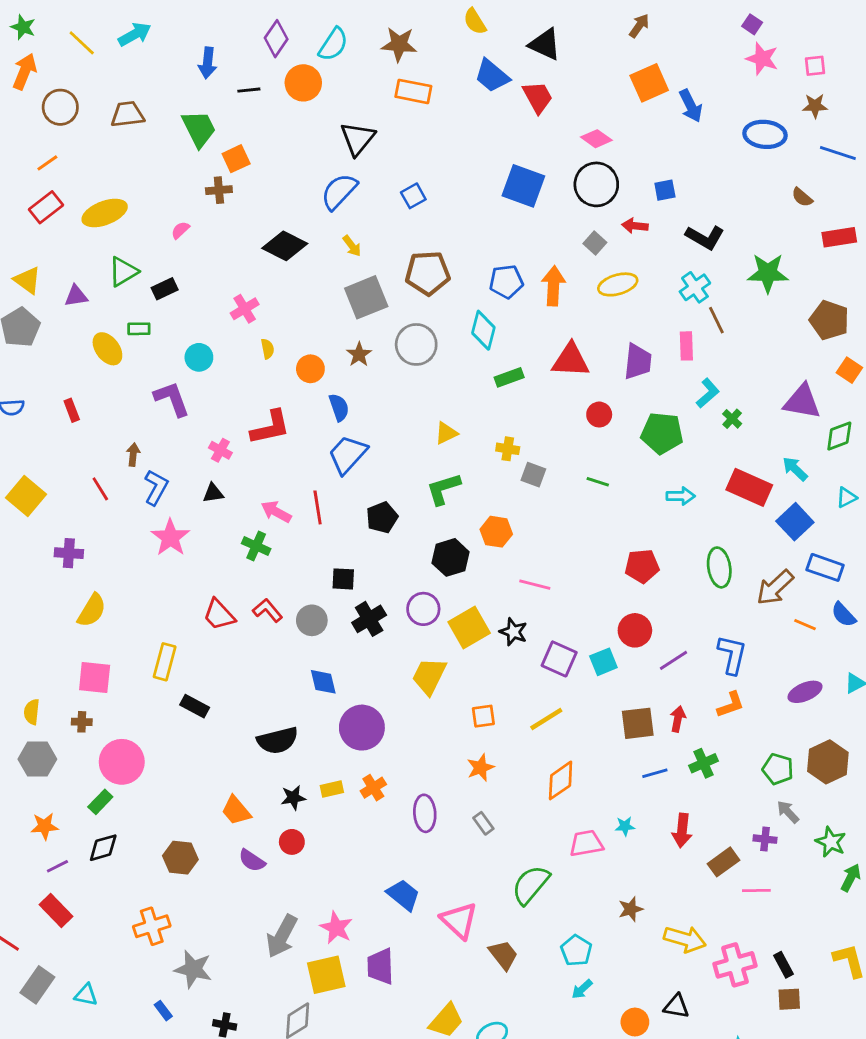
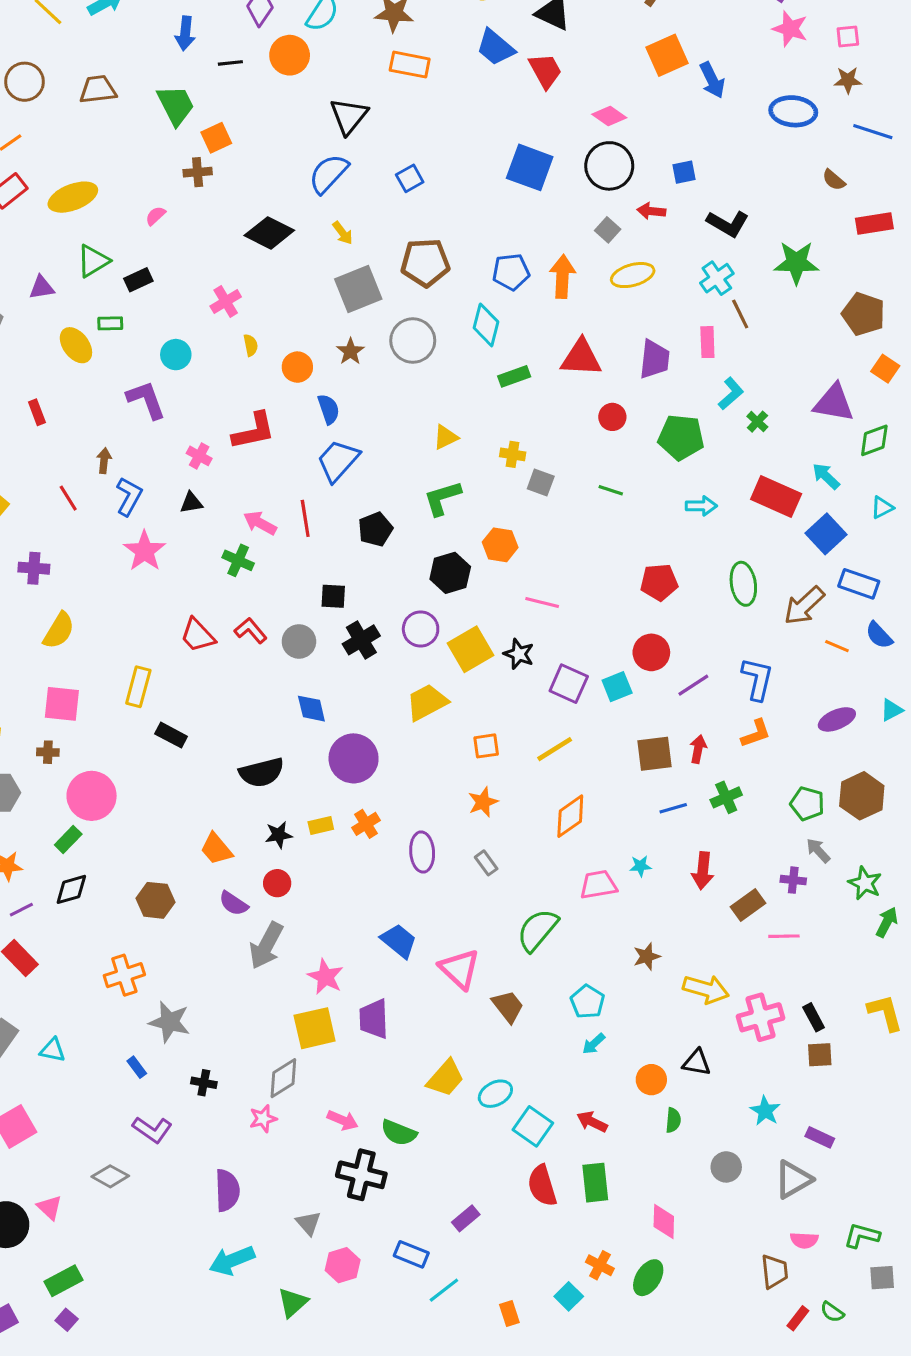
yellow trapezoid: (429, 676) -> (427, 702), turned 36
gray arrow: (282, 936) -> (266, 946), moved

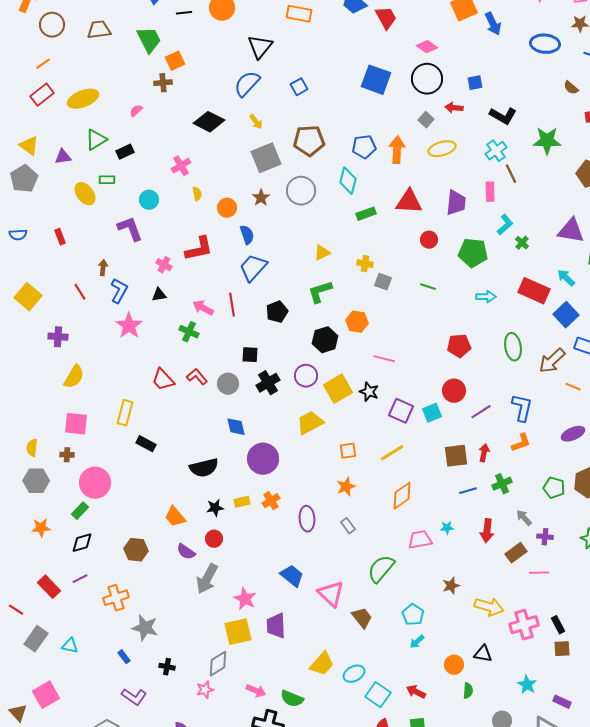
gray arrow: (818, 850) -> (524, 518), moved
purple line: (21, 910) -> (80, 579), moved

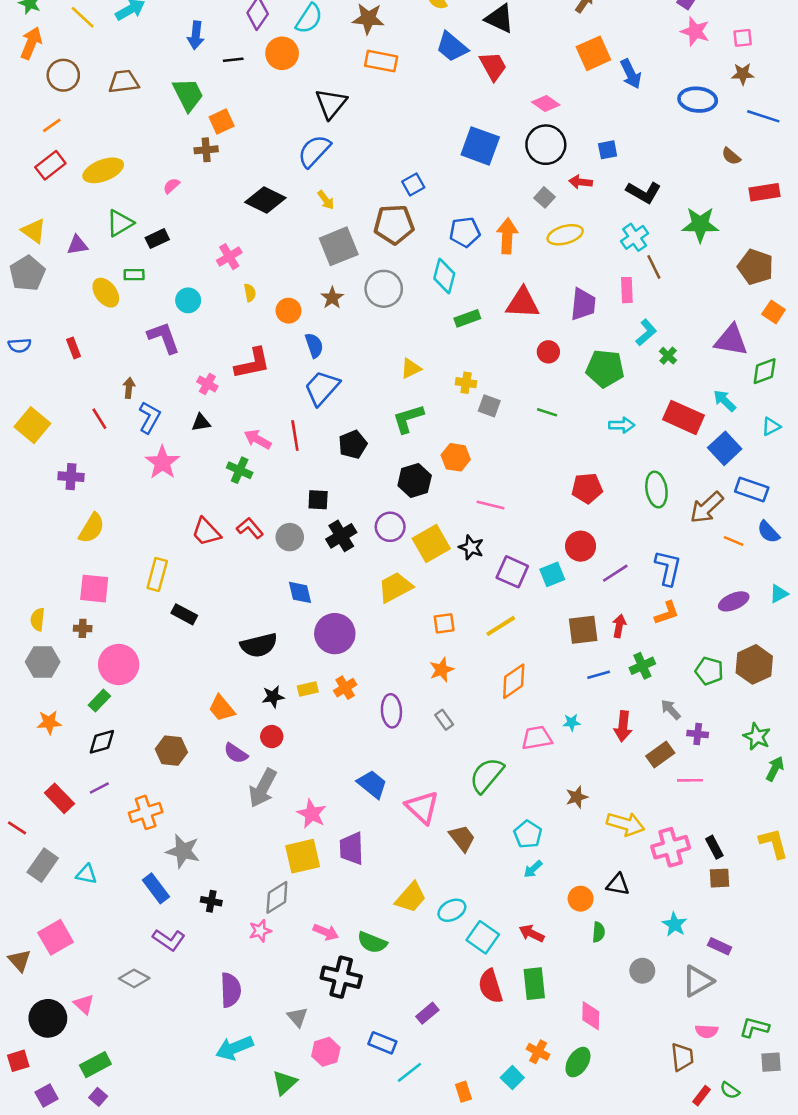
blue square: (299, 87) -> (413, 185), moved
blue rectangle: (124, 657) -> (156, 888), size x1.6

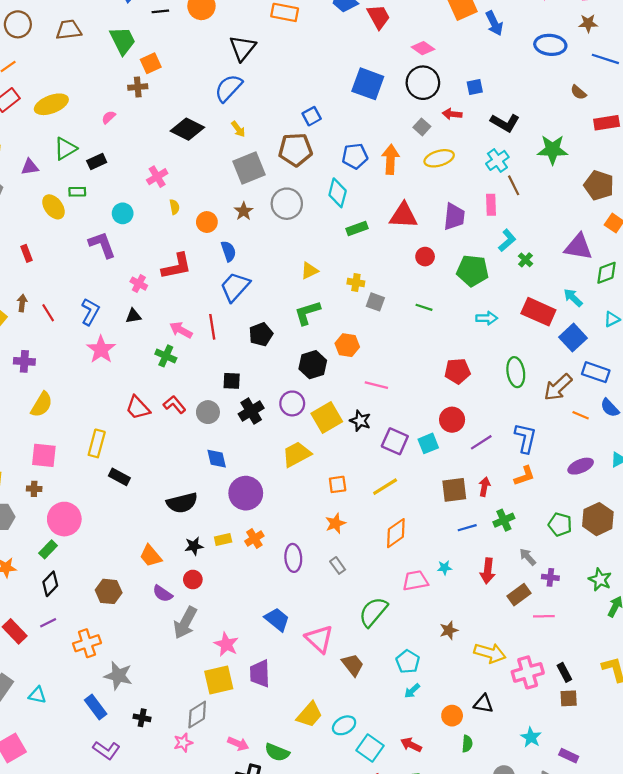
brown arrow: (129, 388) -> (22, 303), moved
black diamond: (102, 742) -> (50, 584), turned -30

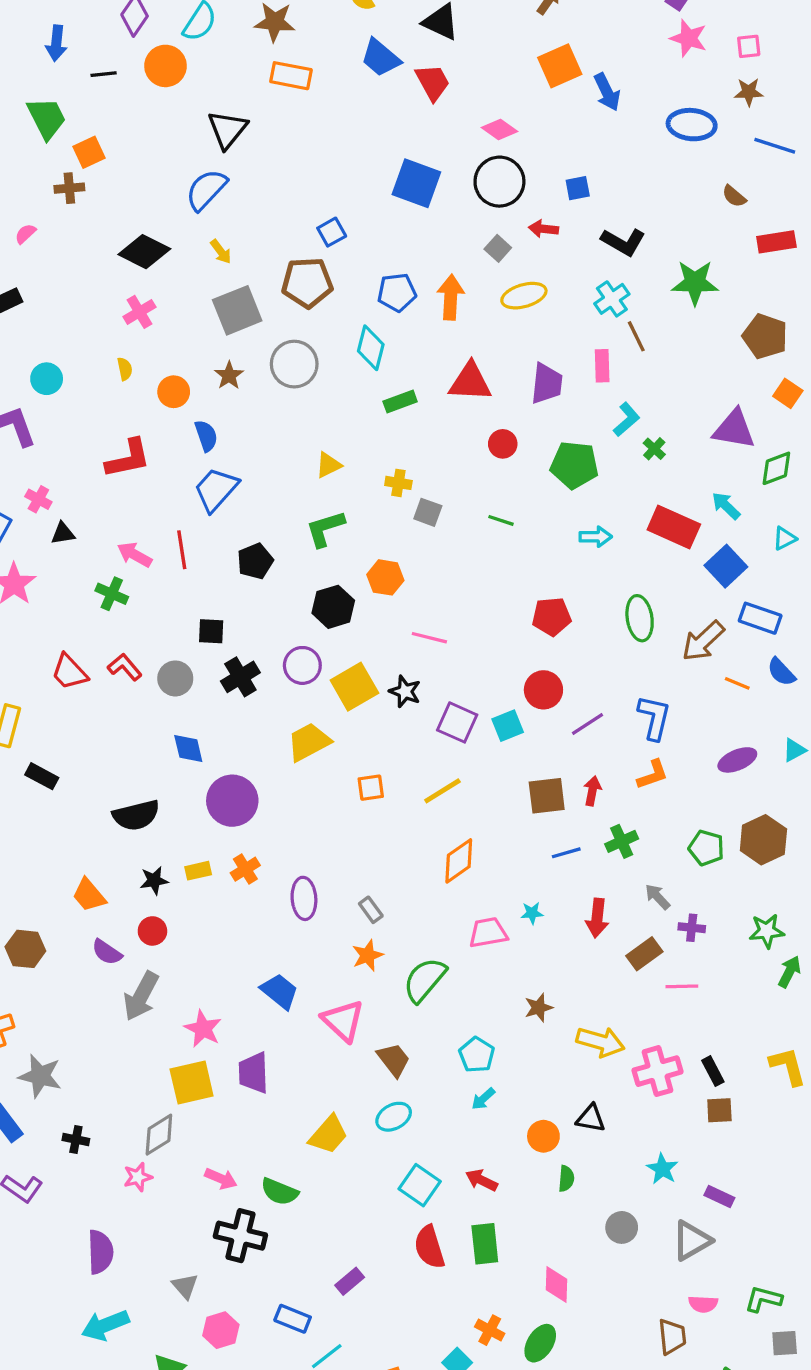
pink cross: (157, 177) -> (139, 312), moved
pink cross: (139, 284) -> (38, 499), moved
orange star: (335, 523) -> (368, 955), moved
green star: (600, 580) -> (767, 931), turned -30
cyan ellipse: (344, 725) -> (394, 1117), moved

